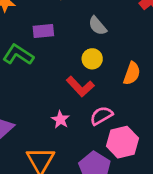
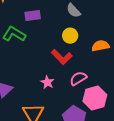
orange semicircle: (132, 73) -> (100, 46), turned -120

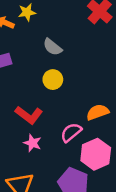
orange semicircle: (100, 46) -> (98, 112), moved
red L-shape: (62, 57) -> (29, 115), moved

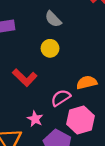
pink star: (33, 143) -> (35, 119), moved

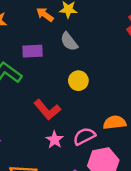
gray semicircle: (53, 19) -> (69, 42), moved
pink star: (35, 119) -> (55, 140), moved

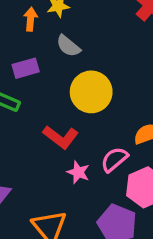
orange arrow: (45, 15) -> (31, 19), turned 72
yellow circle: (78, 81) -> (91, 92), size x1.6

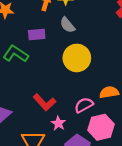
red L-shape: (61, 137) -> (44, 102), moved
pink star: (78, 172) -> (58, 123), moved

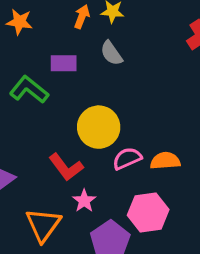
yellow circle: (77, 58) -> (99, 127), moved
pink semicircle: (84, 105) -> (127, 158), moved

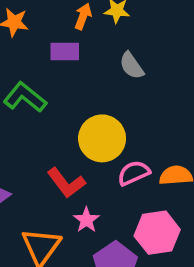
gray semicircle: (111, 53) -> (132, 66), moved
purple rectangle: (64, 63) -> (65, 51), moved

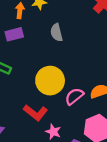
gray semicircle: (132, 66) -> (56, 32), turned 36

